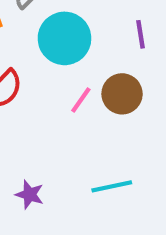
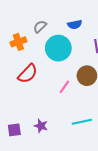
pink line: (81, 100) -> (64, 87), moved

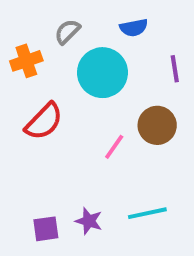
purple star: (41, 126) -> (89, 221), moved
purple square: (14, 130) -> (46, 229), moved

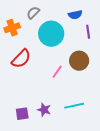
blue semicircle: (134, 28) -> (75, 15), moved

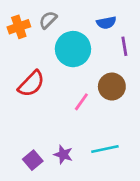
orange cross: (12, 28) -> (19, 27), moved
purple square: (22, 114) -> (33, 160), turned -32

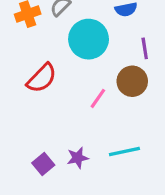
purple line: (124, 46) -> (145, 48), moved
purple star: (63, 155) -> (78, 158), turned -30

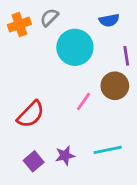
red semicircle: (42, 78) -> (31, 114), moved

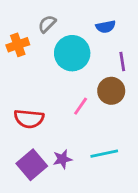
orange cross: (19, 25) -> (18, 45), moved
red semicircle: (31, 114) -> (29, 119), turned 52
purple square: (34, 161) -> (32, 165), size x1.5

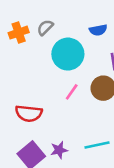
orange cross: (18, 45) -> (19, 33), moved
pink line: (81, 106) -> (72, 92), moved

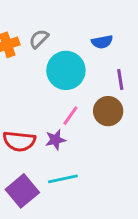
cyan line: (97, 145) -> (63, 179), moved
purple star: (59, 150) -> (55, 140), moved

